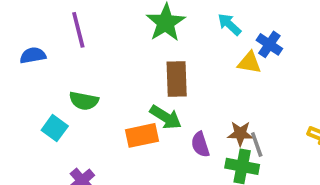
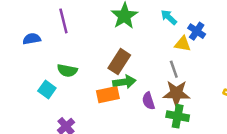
brown rectangle: (177, 79) -> (119, 62), moved, turned 35
green arrow: (166, 117) -> (124, 82), turned -40
brown star: (240, 134) -> (176, 93), size x1.5
gray line: (257, 144) -> (174, 69), moved

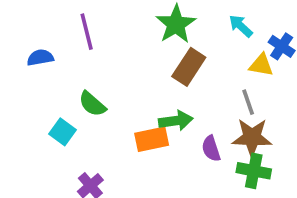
brown rectangle: (119, 62) -> (189, 67), moved
green semicircle: (67, 70) -> (92, 104), turned 30

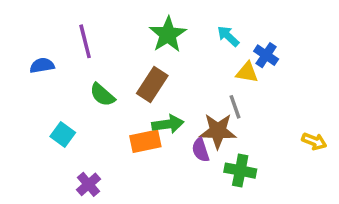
brown rectangle: (189, 67) -> (152, 84), moved
green semicircle: (92, 104) -> (102, 95), moved
brown star: (252, 137) -> (218, 131), moved

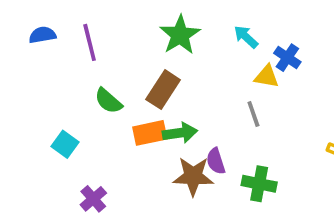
blue semicircle: (42, 65) -> (42, 35), moved
brown star: (218, 131) -> (193, 176), moved
orange rectangle: (145, 141) -> (150, 133), moved

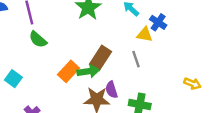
brown rectangle: (163, 90) -> (100, 58), moved
green semicircle: (108, 101) -> (38, 39), moved
orange rectangle: (150, 133) -> (69, 71), turned -35

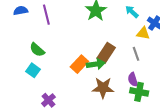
green semicircle: (38, 39) -> (37, 50), moved
purple semicircle: (111, 90) -> (133, 80), moved

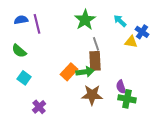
blue semicircle: (21, 11) -> (21, 20), moved
green semicircle: (37, 50) -> (19, 51), moved
brown rectangle: (106, 53) -> (95, 61), turned -36
gray line: (136, 54) -> (96, 44), moved

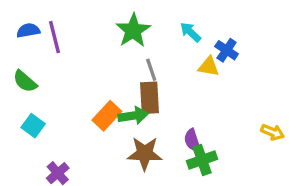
green cross: (127, 99) -> (202, 160), turned -30

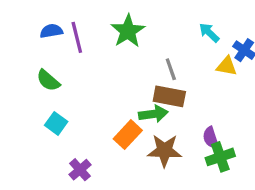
green star: (133, 30) -> (128, 31), moved
brown rectangle: (150, 98) -> (169, 96), turned -76
orange rectangle: (107, 116) -> (128, 135), moved

